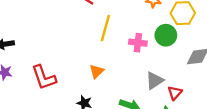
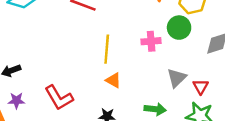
yellow line: (105, 28) -> (107, 49), moved
orange triangle: (97, 71) -> (113, 80), turned -35

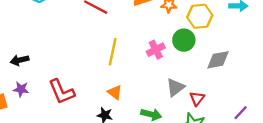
pink cross: (151, 41) -> (156, 50), turned -30
orange triangle: (113, 80) -> (115, 92), moved

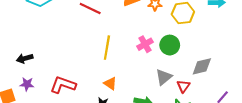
green circle: (184, 40) -> (170, 45), moved
gray diamond: (218, 60) -> (202, 66), moved
red L-shape: (62, 92) -> (63, 85), turned 135

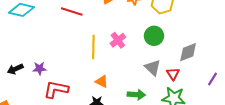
pink cross: (145, 44) -> (118, 40), moved
gray triangle: (164, 77) -> (153, 68), turned -30
purple star: (27, 84) -> (40, 68), moved

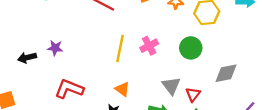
purple star: (40, 68) -> (55, 48), moved
gray triangle: (153, 68) -> (171, 86), moved
red triangle: (173, 74) -> (193, 94), moved

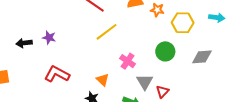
pink cross: (149, 46) -> (128, 61), moved, turned -35
yellow line: (120, 48) -> (107, 32), moved, turned 35
gray diamond: (226, 73) -> (202, 57), moved

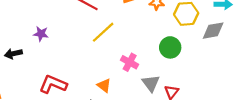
purple star: (49, 38) -> (41, 34), moved
gray diamond: (202, 57) -> (213, 31), moved

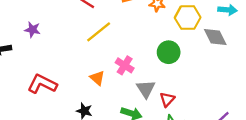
gray diamond: (213, 31) -> (215, 37), turned 70
orange triangle: (104, 86) -> (97, 78), moved

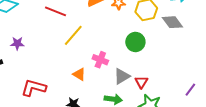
gray triangle: (146, 89) -> (122, 76), turned 42

